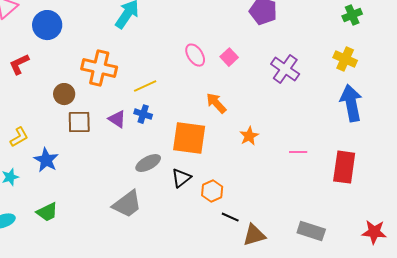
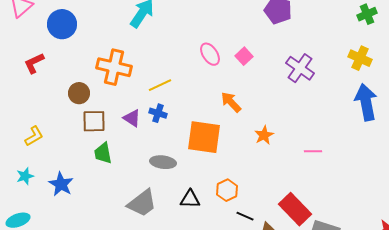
blue star: (46, 160) -> (61, 184), moved
gray ellipse: (148, 163) -> (163, 162), turned 35
red rectangle: (344, 167) -> (295, 209), moved, turned -52
black triangle: (181, 178) -> (190, 199), moved, turned 40
green trapezoid: (47, 212) -> (103, 153), moved, turned 105

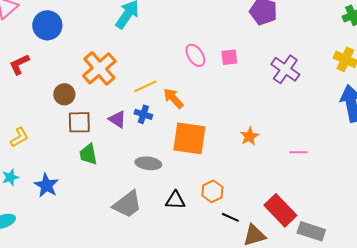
pink square: (244, 56) -> (229, 57), turned 36
orange cross: (114, 67) -> (99, 68), turned 36
orange arrow: (231, 102) -> (173, 98), moved

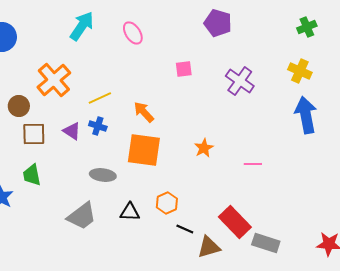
pink ellipse: (195, 55) -> (133, 33), moved
orange arrow: (173, 98) -> (144, 112), moved
green trapezoid: (88, 154) -> (32, 175), moved

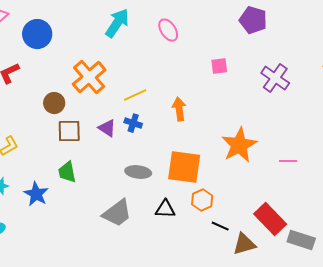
orange arrow: (144, 112) -> (179, 109), turned 35
orange star: (204, 148) -> (239, 145), size x1.8
orange square: (144, 150) -> (184, 167), moved

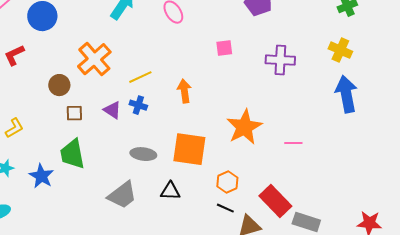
purple cross: (275, 78) -> (280, 60), turned -32
brown square: (69, 131) -> (74, 113), size x0.7
green trapezoid: (67, 172) -> (72, 154), size x1.4
orange hexagon: (202, 200) -> (227, 182), moved

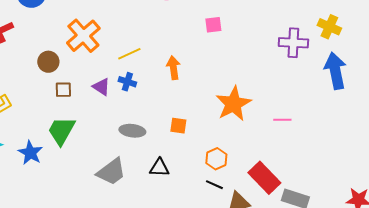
purple cross: (280, 60) -> (293, 43), moved
orange square: (189, 149) -> (178, 126), size x0.5
green trapezoid: (72, 154) -> (61, 131), turned 40

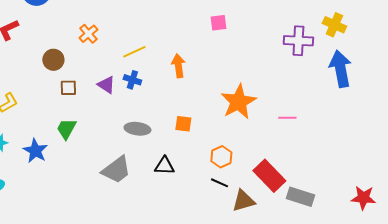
orange cross: (83, 36) -> (88, 34), size x0.6
green trapezoid: (61, 131) -> (66, 129), size x0.7

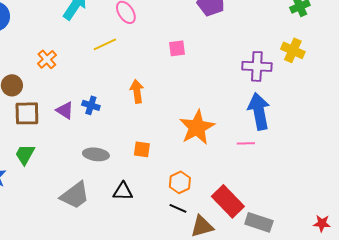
yellow line: (134, 52) -> (105, 44), moved
blue arrow: (340, 69) -> (259, 111), moved
brown square: (68, 88) -> (27, 113), size x1.5
red star: (363, 198) -> (322, 223), size x0.7

